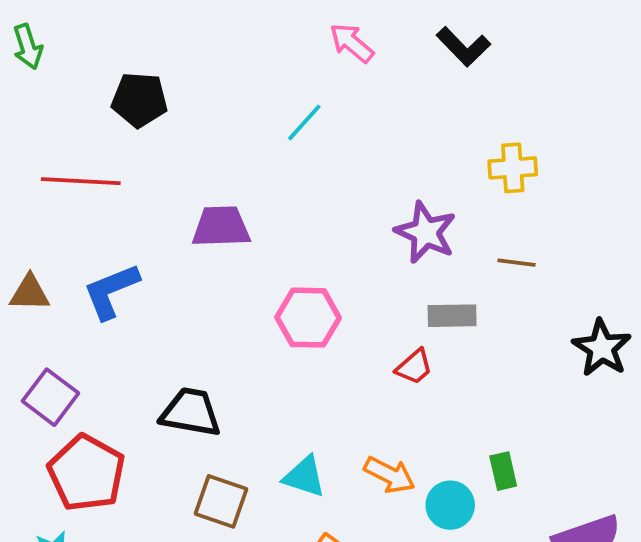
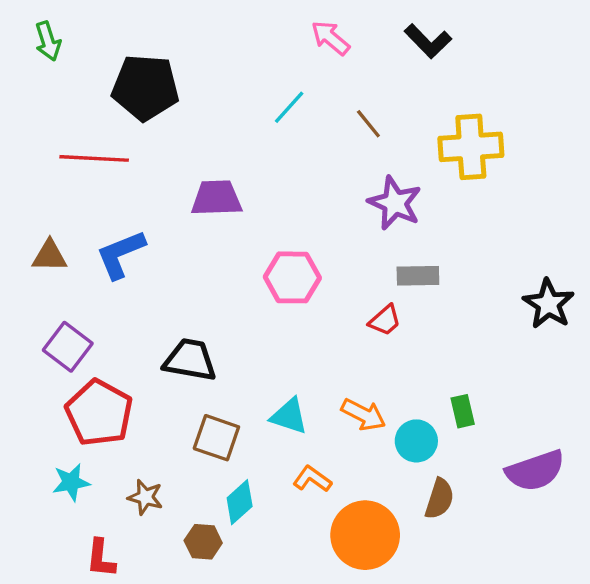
black pentagon: (140, 100) -> (145, 87), size x1.4
yellow cross: (513, 168) -> (471, 147), size x1.5
brown line: (516, 263) -> (368, 124), moved, turned 44

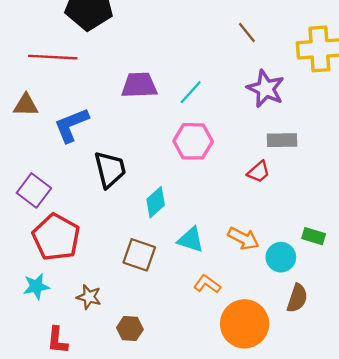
cyan line: (289, 107) -> (191, 92), moved
brown triangle: (50, 256) -> (26, 105), moved
black trapezoid: (190, 360) -> (110, 169), moved, turned 66
green rectangle: (463, 411) -> (314, 236), turned -60
cyan diamond: (240, 502) -> (156, 202), moved

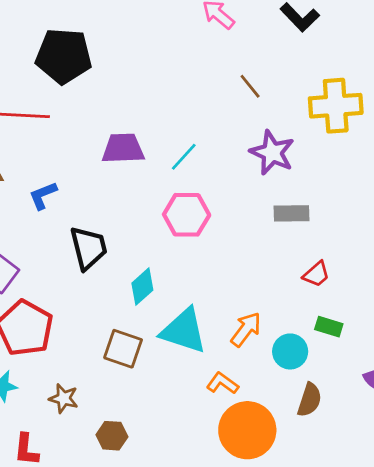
blue L-shape: (71, 125) -> (43, 195), size x0.7
red trapezoid: (259, 172) -> (316, 274), moved
orange arrow: (243, 238) -> (246, 329), turned -80
cyan triangle: (191, 240) -> (184, 331), size x1.5
orange L-shape: (207, 284) -> (222, 383), moved

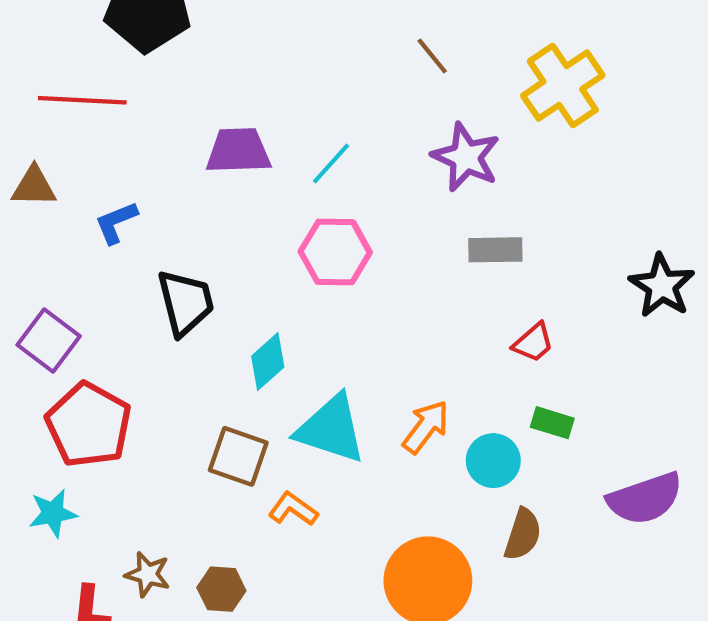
yellow cross: (336, 106) -> (563, 85), turned -30
orange L-shape: (222, 383) -> (293, 509), moved
brown star: (64, 398) -> (148, 574), moved

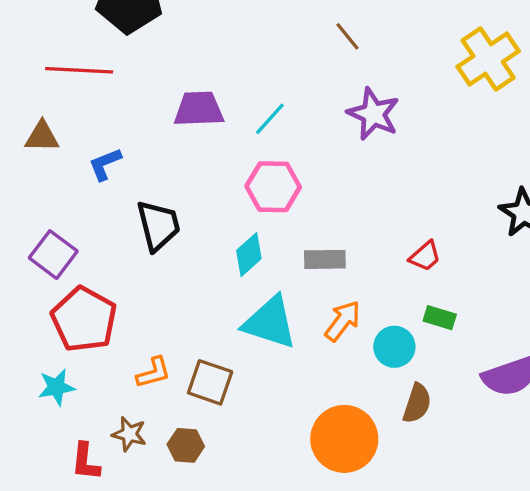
yellow cross: (563, 85) -> (488, 59), moved
gray rectangle: (495, 250) -> (325, 259), moved
cyan diamond: (268, 362) -> (249, 255), moved
brown square: (238, 456) -> (210, 382), moved
orange L-shape: (293, 509) -> (153, 373), moved, turned 129

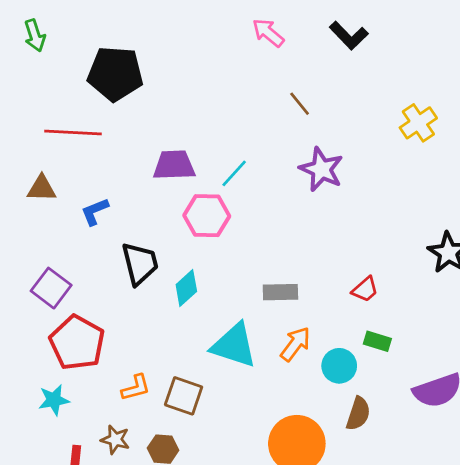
yellow cross: (488, 59) -> (418, 123), size x0.7
pink hexagon: (273, 187) -> (207, 216), moved
cyan diamond: (249, 255) -> (186, 288), moved

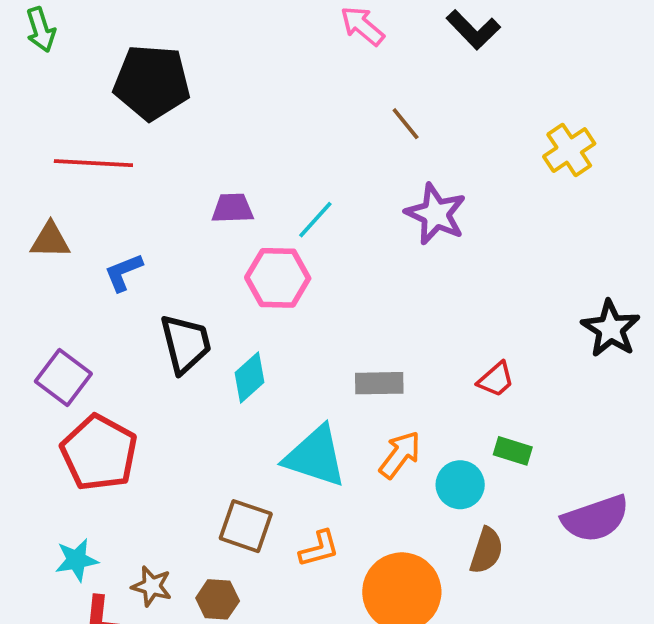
purple trapezoid: (174, 165) -> (233, 208), size x0.7
orange L-shape: (136, 388) -> (319, 549), moved
cyan star: (54, 400) -> (76, 560), moved

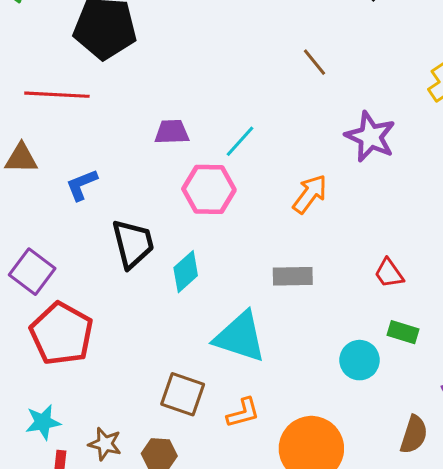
purple star: (436, 214) -> (370, 137), moved
red trapezoid: (496, 379) -> (389, 273), turned 96
orange arrow: (400, 455) -> (310, 194), moved
brown semicircle: (486, 551) -> (414, 435), moved

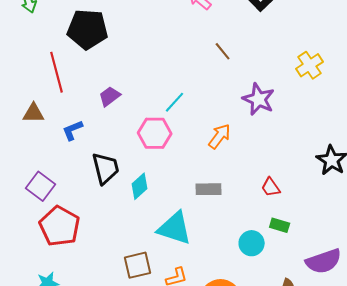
red line: (57, 95) -> (57, 72), turned 72
purple trapezoid: (172, 132) -> (110, 96), moved, turned -35
brown square: (183, 394) -> (138, 265), turned -32

